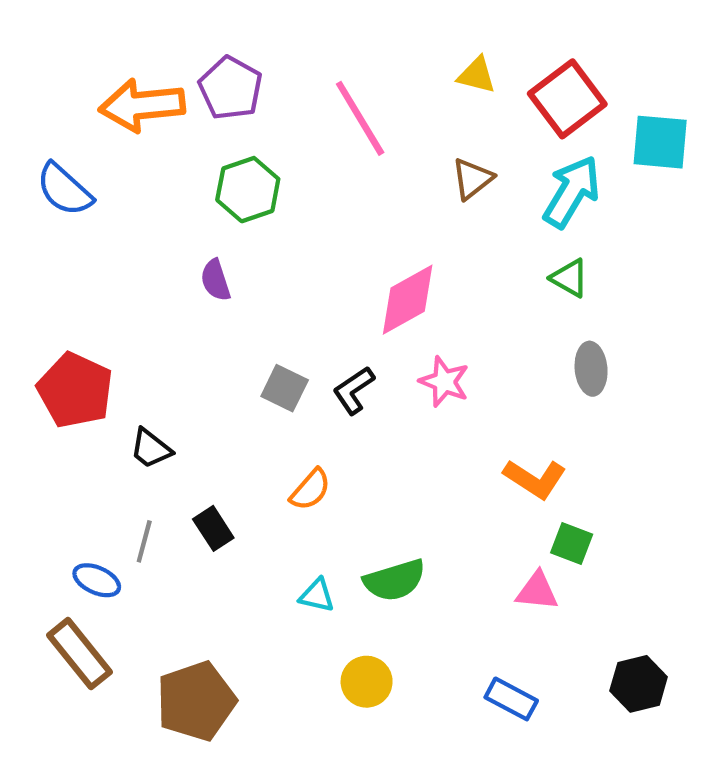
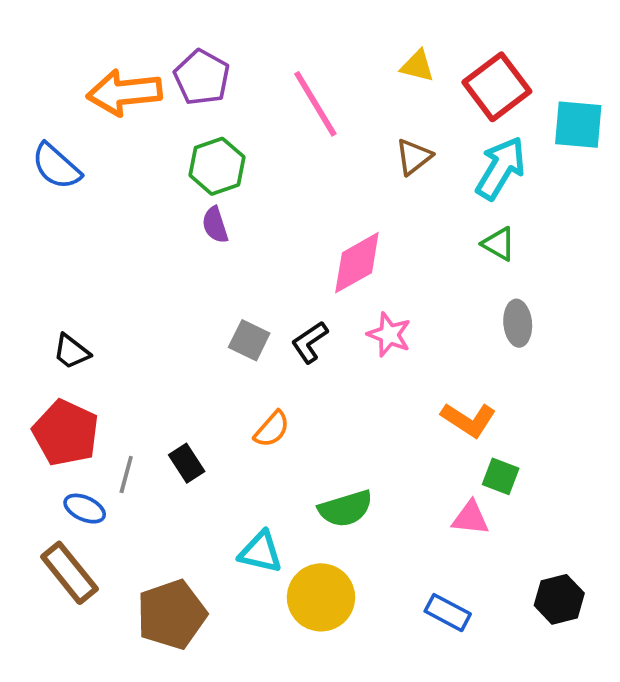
purple semicircle: (215, 280) -> (215, 225), moved
red pentagon: (75, 390) -> (66, 433), moved
black trapezoid: (151, 449) -> (71, 352), moved
cyan triangle: (317, 595) -> (260, 552), moved, size x1.4
yellow circle: (367, 682) -> (321, 597), size x1.5

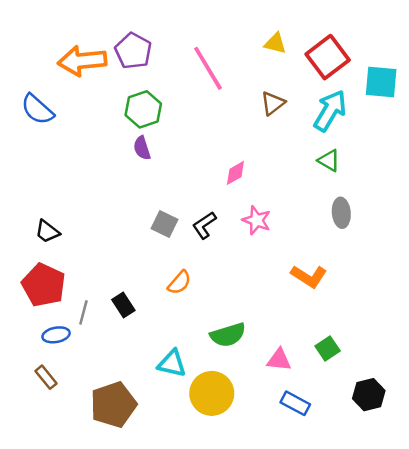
pink diamond: (357, 263) -> (235, 173), size x0.6
green square: (501, 476) -> (328, 349), moved, turned 35
blue ellipse: (85, 509) -> (56, 335), turned -35
pink triangle: (470, 518) -> (279, 360), moved
brown rectangle: (69, 573) -> (46, 377), size x0.6

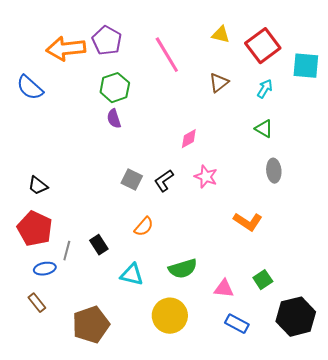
cyan arrow: (330, 111) -> (265, 89), size x0.6
cyan triangle: (172, 363) -> (132, 275), moved
black hexagon: (369, 395) -> (296, 317), size x1.5

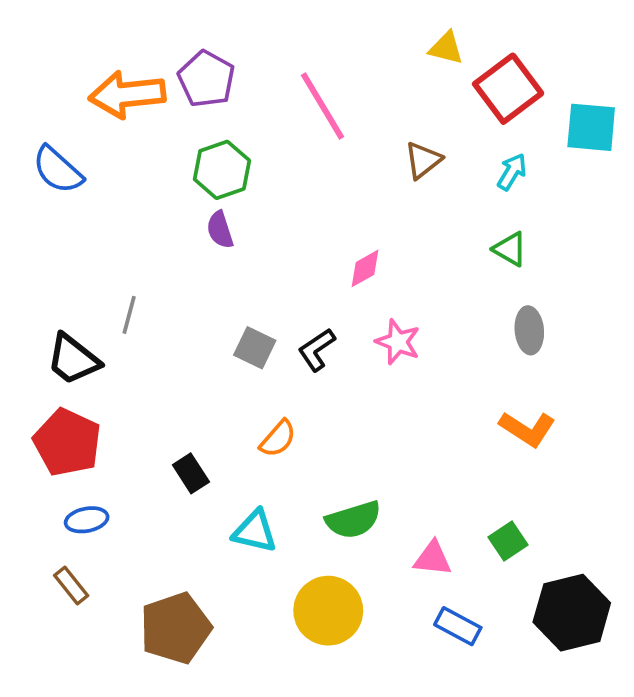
yellow triangle: (221, 35) -> (446, 48), moved
black trapezoid: (38, 186) -> (73, 359), size x1.4
orange L-shape: (248, 222) -> (527, 429), moved
gray line: (67, 251) -> (129, 315), moved

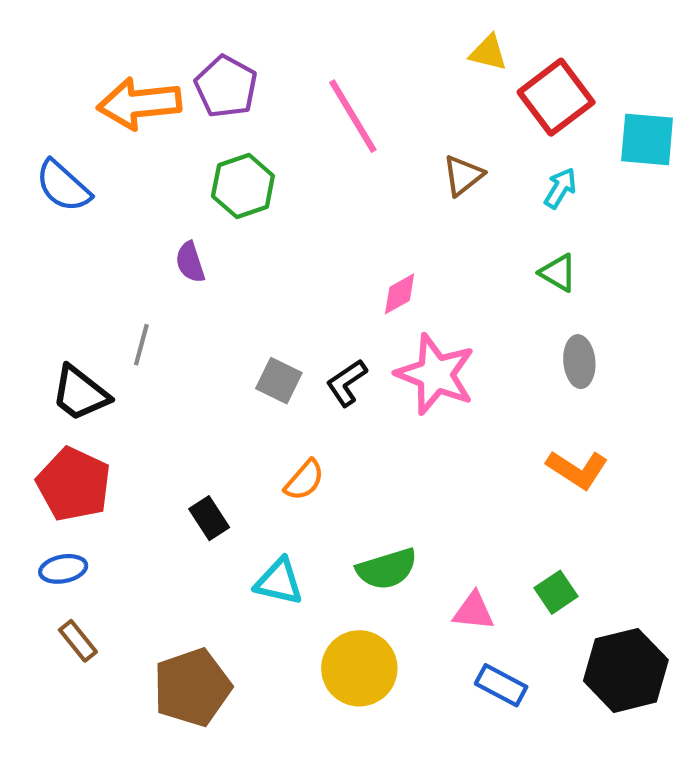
purple semicircle: (220, 230) -> (190, 262), moved
pink star: (398, 342) -> (435, 374), size x1.6
blue ellipse: (87, 520) -> (63, 569), moved

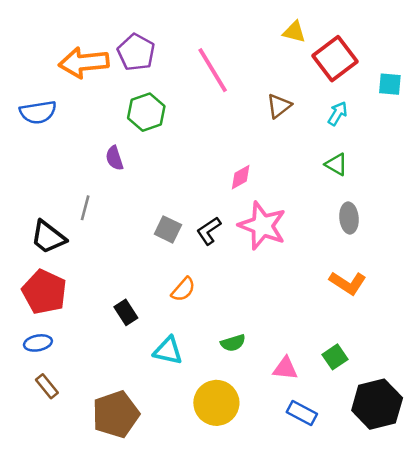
cyan square: (647, 139) -> (390, 84), size x0.7
blue semicircle: (63, 186) -> (38, 112), turned -51
green semicircle: (387, 569) -> (233, 343), size x0.7

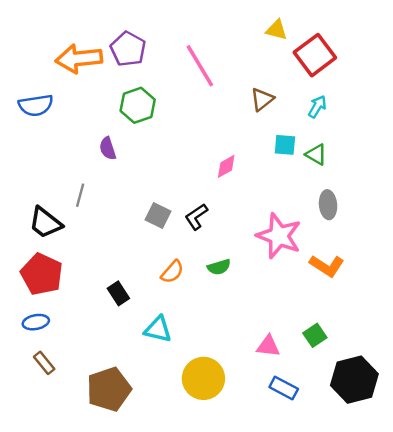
cyan square: (390, 84) -> (285, 145), moved
pink star: (262, 226) -> (279, 236), moved
green semicircle: (233, 343) -> (219, 267), moved

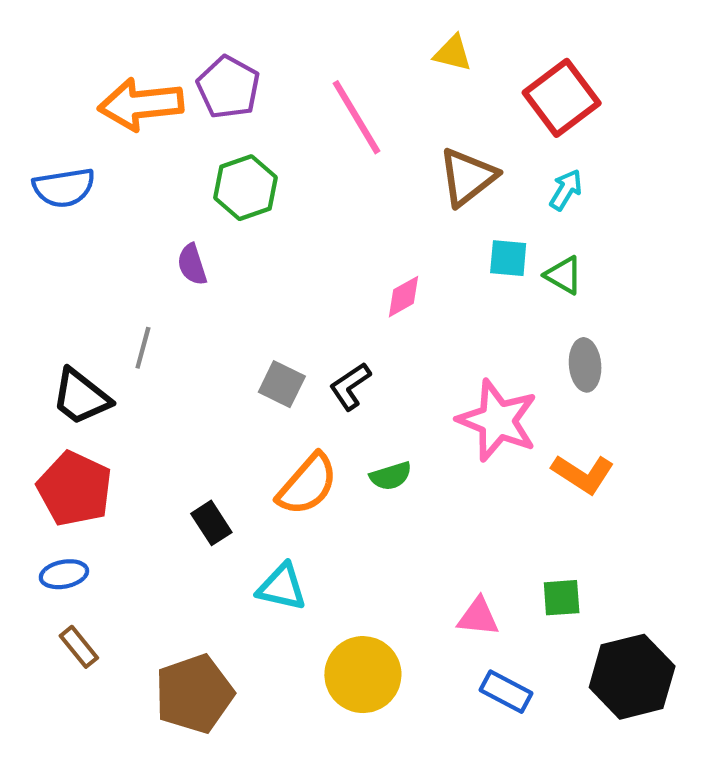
yellow triangle: (277, 30) -> (453, 53), moved
brown triangle: (262, 99) -> (468, 177), size x1.4
orange semicircle: (172, 272) -> (307, 485), size x1.5
green square: (315, 335) -> (562, 598), turned 30

